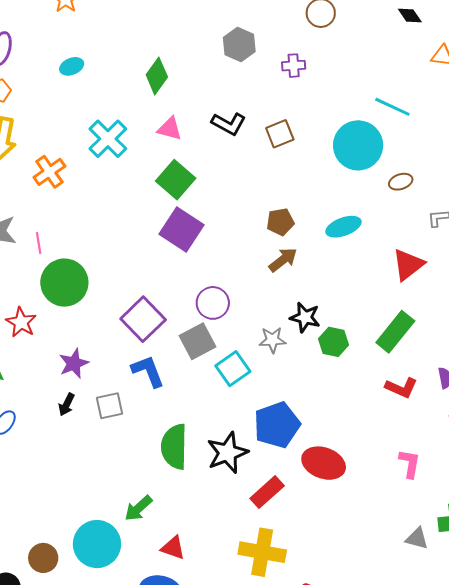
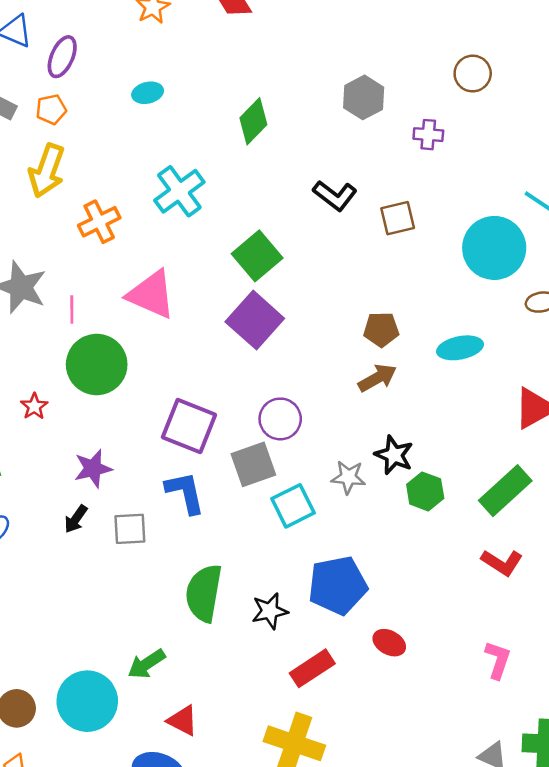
pink triangle: (170, 129) -> (151, 294), moved, size x1.6
purple square: (143, 319) -> (189, 426), turned -33
red star: (21, 322) -> (34, 406), size x0.7
black star: (227, 453) -> (270, 611), size x0.7
red ellipse: (324, 463) -> (389, 643), size x0.6

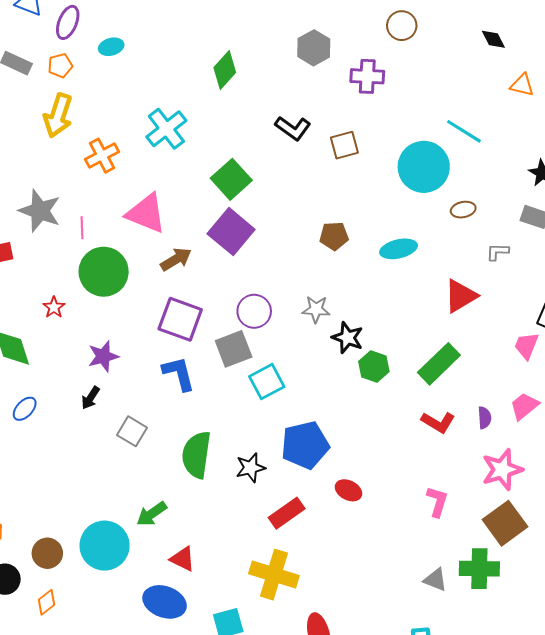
cyan ellipse: (148, 93) -> (111, 47), moved
purple cross: (428, 135) -> (367, 76), size x1.4
brown arrow: (377, 378) -> (176, 259), moved
gray star: (348, 477) -> (316, 309), moved
gray square: (130, 529) -> (132, 431), moved, turned 36

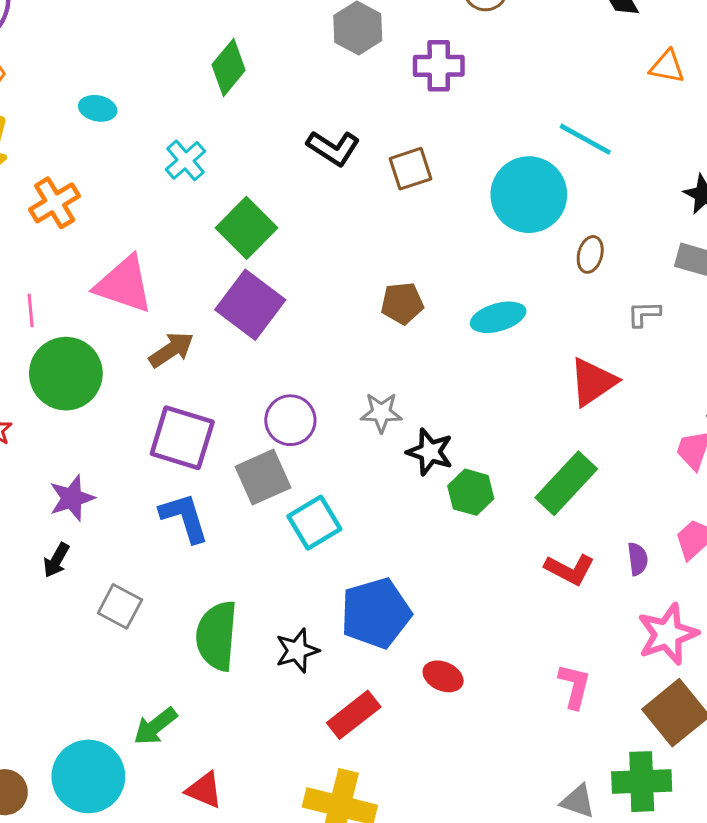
cyan ellipse: (111, 47) -> (98, 108), moved, turned 30
cyan cross: (166, 129) -> (186, 160), moved, size x0.7
brown ellipse: (463, 210) -> (590, 254), turned -60

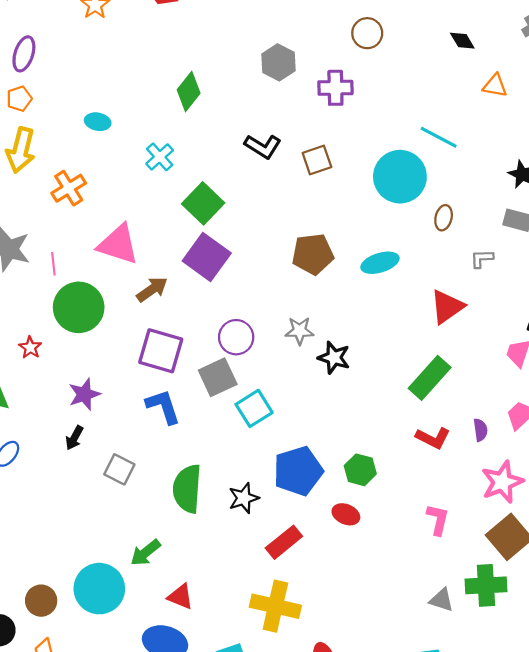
brown pentagon: (402, 303) -> (313, 254), size x1.4
green hexagon: (471, 492) -> (360, 470), moved

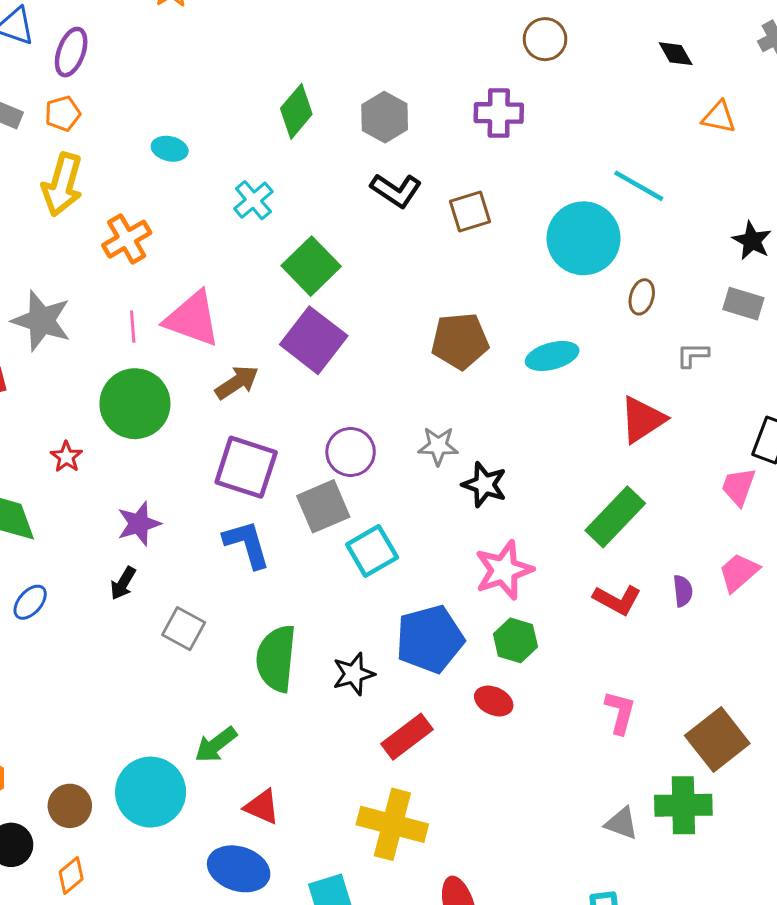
gray hexagon: (278, 62) -> (385, 117), moved
pink line: (53, 264) -> (133, 327), moved
pink star: (502, 482) -> (504, 570), moved

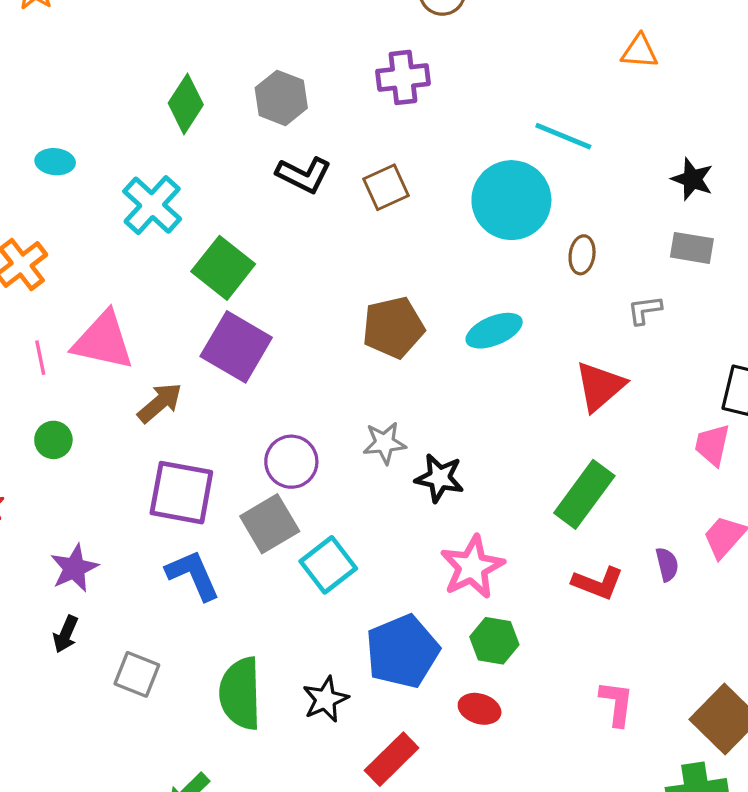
cyan cross: (253, 200) -> (152, 205), size x1.4
green circle: (135, 404) -> (53, 440), size x0.5

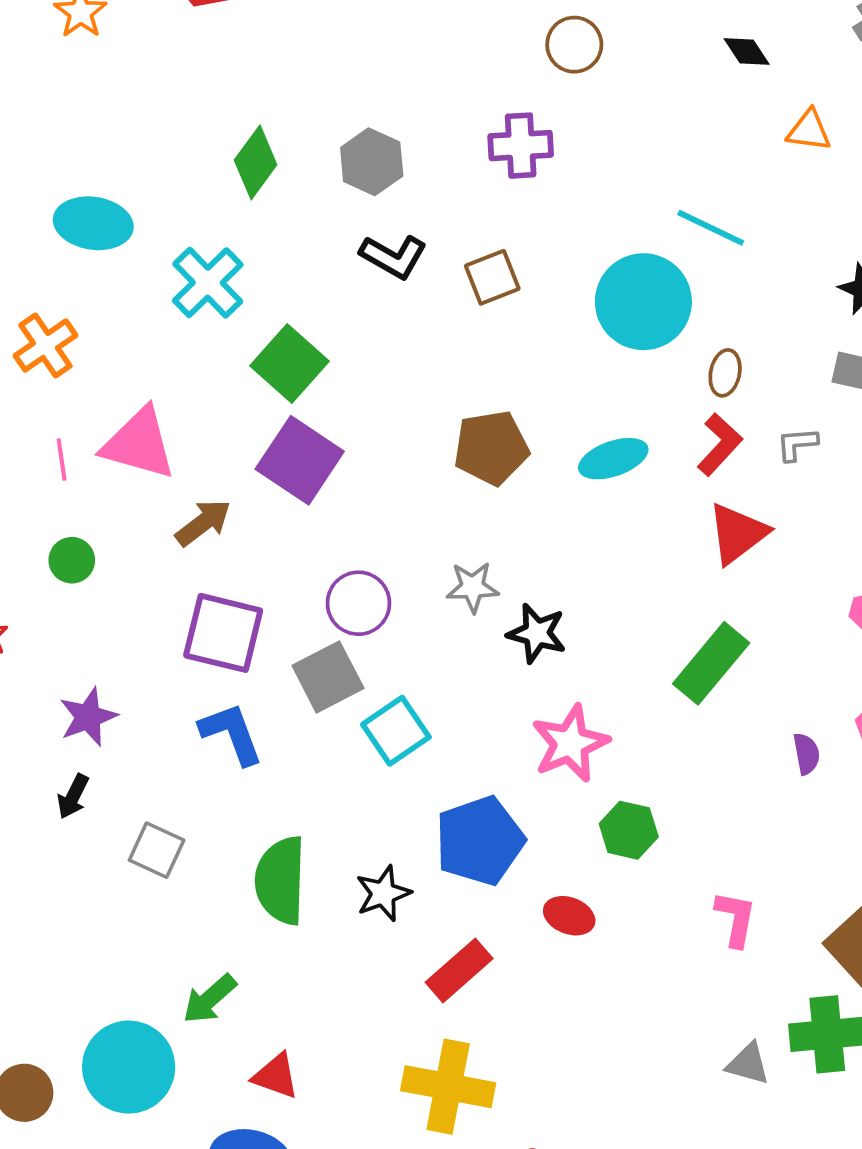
cyan ellipse: (55, 162) -> (93, 223), size x1.6
red L-shape: (598, 583) -> (720, 445), moved, turned -72
green hexagon: (494, 641) -> (629, 830), moved

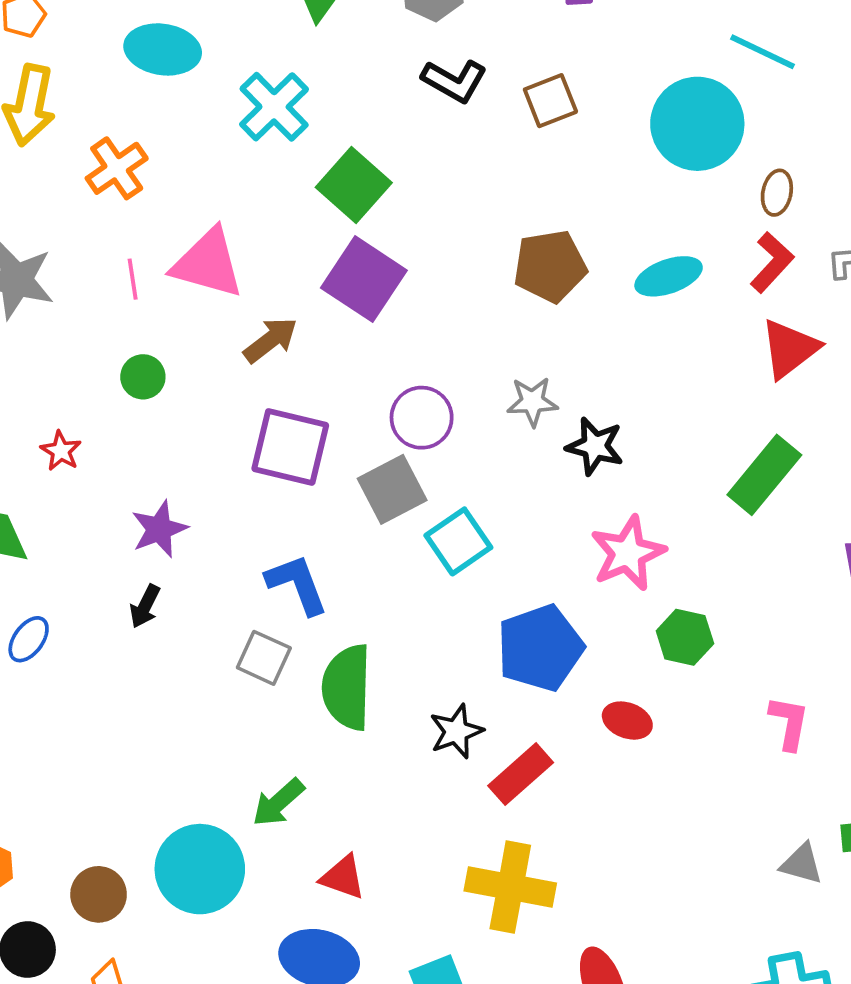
blue L-shape: (231, 734) -> (297, 584), moved
gray square: (157, 850) -> (264, 658), moved
black star: (383, 893) -> (456, 731), moved

